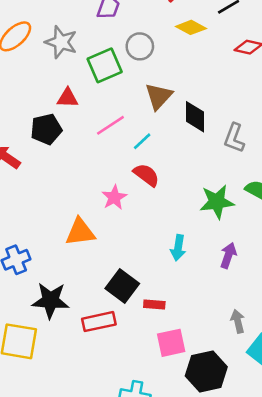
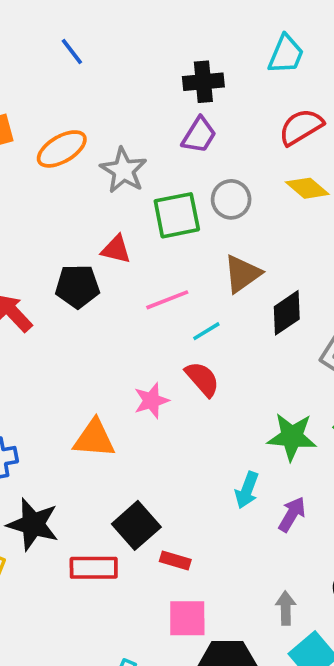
black diamond: (195, 117) -> (287, 313), turned 44
cyan arrow: (178, 248) -> (247, 490), moved

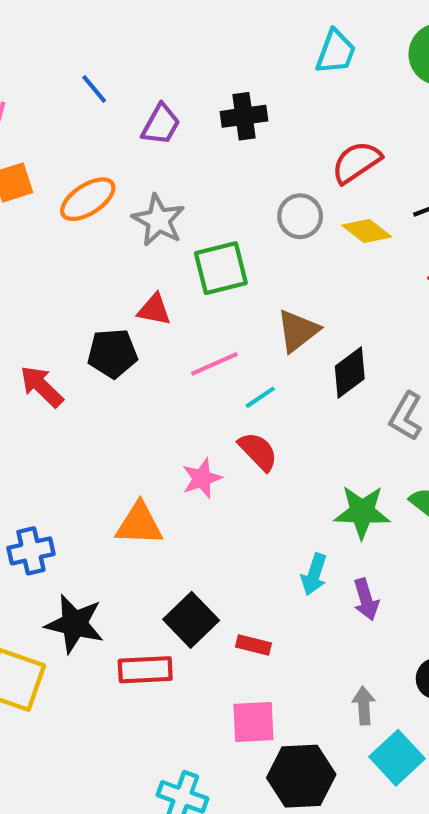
cyan trapezoid: (286, 54) -> (336, 52), moved
purple trapezoid: (199, 135) -> (161, 124), moved
gray circle: (231, 199) -> (300, 216), moved
purple arrow: (292, 514) -> (366, 599), turned 135
red rectangle: (175, 561) -> (254, 645), moved

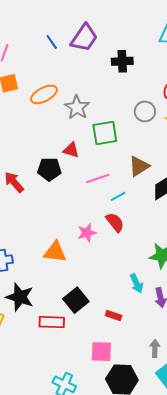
purple trapezoid: (161, 124) -> (84, 38), moved, size x1.4
cyan arrow: (314, 574) -> (137, 283), turned -48
red rectangle: (254, 645) -> (114, 316), moved

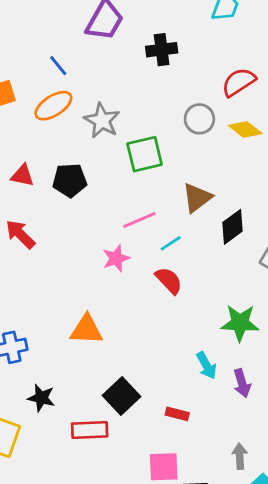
blue line: (52, 42) -> (58, 66), moved
red triangle: (71, 150) -> (22, 176), moved
black pentagon: (49, 169) -> (70, 180), moved
pink star: (87, 233) -> (116, 258), moved
black star: (20, 297) -> (41, 398), size x0.7

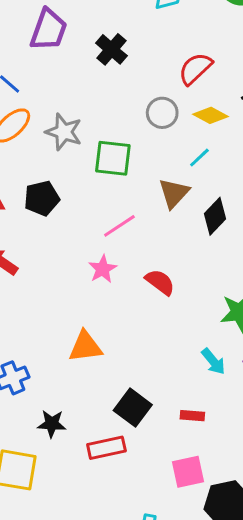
black cross: (162, 50) -> (111, 49), turned -32
green square: (145, 154) -> (113, 158), turned 30
cyan line: (171, 243) -> (199, 158), moved

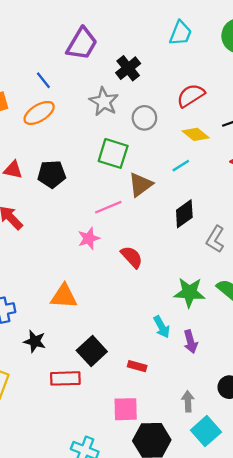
gray circle: (162, 113) -> (144, 118), moved
gray star: (64, 132) -> (104, 102), moved
brown triangle: (174, 193) -> (140, 185), moved
black star: (52, 424) -> (35, 341), moved

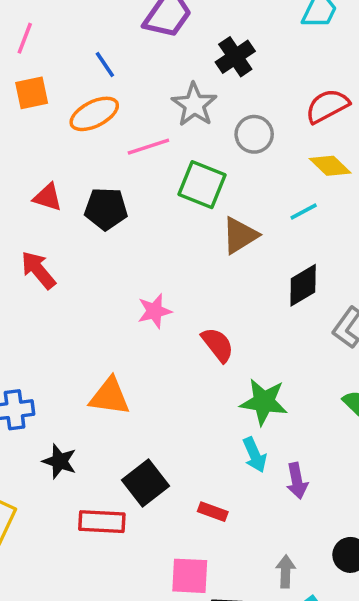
pink line: (108, 207) -> (148, 147), moved
green star: (189, 292) -> (264, 402), moved

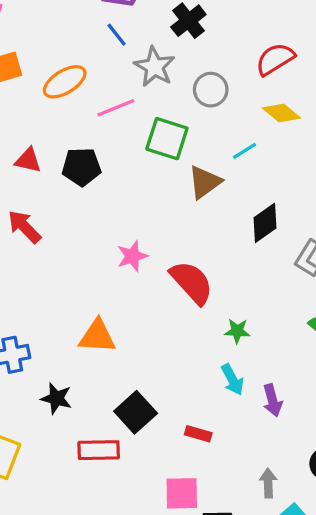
blue line: (105, 65) -> (117, 35), moved
cyan line: (304, 212) -> (245, 151), moved
red semicircle: (218, 345) -> (192, 282), size x1.4
green star: (264, 402) -> (237, 331), size x0.6

